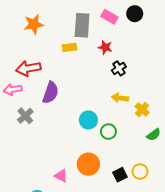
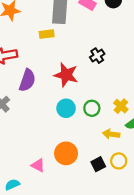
red star: (105, 47) -> (66, 75), moved, size x1.6
yellow arrow: (120, 98) -> (111, 134), moved
yellow cross: (142, 109) -> (121, 106), moved
green circle: (108, 132) -> (92, 108), moved

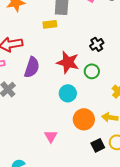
green circle: (92, 108) -> (92, 71), moved
orange circle: (66, 153) -> (84, 119), moved
pink triangle: (38, 165) -> (51, 136), moved, turned 32

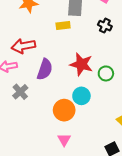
black cross: (97, 44) -> (105, 26), moved, turned -32
orange circle: (84, 119) -> (64, 110), moved

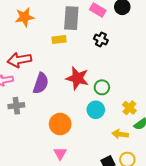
gray cross: (20, 92) -> (16, 106), turned 35
cyan circle: (81, 96) -> (96, 110), moved

